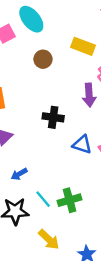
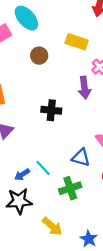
blue triangle: (82, 144) -> (81, 158), moved
blue arrow: (19, 174) -> (22, 175), moved
cyan line: (43, 199) -> (43, 168), moved

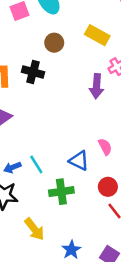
black cross: (51, 110) -> (33, 72), moved

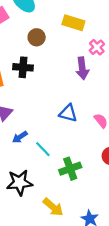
blue triangle: (79, 161) -> (68, 113), moved
blue arrow: (12, 167) -> (20, 137), moved

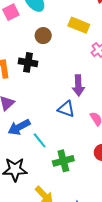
purple arrow: (82, 68) -> (78, 85), moved
blue arrow: (20, 137) -> (19, 127), size x1.5

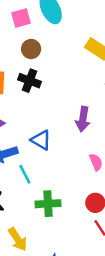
brown circle: (43, 36) -> (31, 49), moved
blue triangle: (66, 109) -> (41, 140), moved

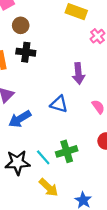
blue triangle: (41, 140) -> (59, 104), moved
cyan line: (25, 174) -> (43, 157), moved

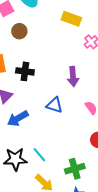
black cross: (26, 52) -> (25, 71), moved
green cross: (67, 151) -> (75, 169), moved

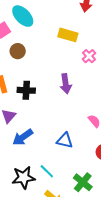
purple arrow: (73, 76) -> (66, 84), moved
blue triangle: (54, 105) -> (65, 140), moved
green cross: (75, 169) -> (83, 182), turned -30

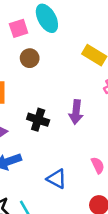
black cross: (26, 90) -> (38, 120), moved

